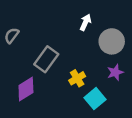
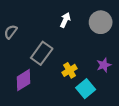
white arrow: (85, 22) -> (65, 20), moved
gray circle: (112, 41) -> (101, 22), moved

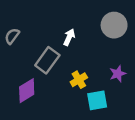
white arrow: (65, 20) -> (69, 37), moved
cyan square: (86, 89) -> (97, 100), turned 30

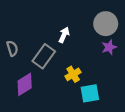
gray semicircle: (12, 36) -> (12, 48), moved, turned 126
purple star: (118, 74) -> (109, 47), moved

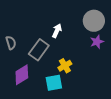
cyan square: (90, 93) -> (54, 83), moved

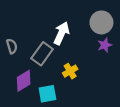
white arrow: (57, 31) -> (61, 33), size x1.5
cyan square: (54, 83) -> (47, 94), moved

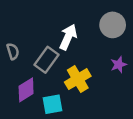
purple star: (105, 45) -> (119, 65), moved
yellow cross: (70, 71) -> (78, 79), size x1.5

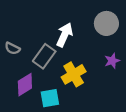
gray semicircle: (13, 51) -> (12, 48), turned 133

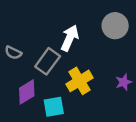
purple star: (112, 61) -> (124, 82), moved

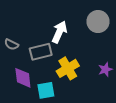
gray rectangle: (48, 61) -> (41, 52), turned 40
purple diamond: (27, 92) -> (23, 78), turned -65

